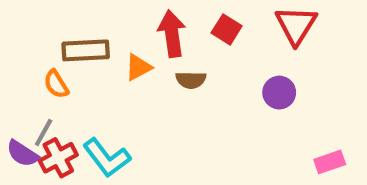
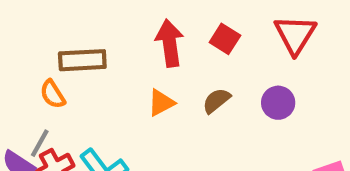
orange triangle: (138, 67) -> (161, 103), moved
brown semicircle: (191, 80) -> (216, 101), moved, turned 140

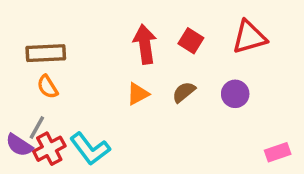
red triangle: (295, 35) -> (249, 37), turned 42
brown rectangle: (82, 60) -> (46, 53), moved

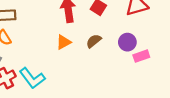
pink rectangle: (278, 152) -> (141, 56), moved

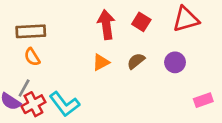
pink rectangle: (141, 56) -> (203, 100), moved

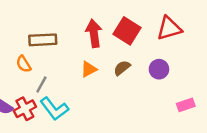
red square: (141, 22) -> (127, 31), size x1.5
brown rectangle: (31, 31) -> (43, 40), moved
gray line: (24, 88) -> (41, 84), moved

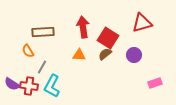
red square: (127, 31) -> (108, 38), moved
orange triangle: (89, 69) -> (79, 55), turned 32
red cross: (25, 109) -> (29, 86), turned 36
cyan L-shape: (54, 109) -> (52, 86), turned 65

